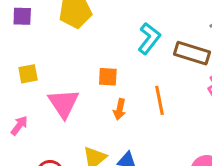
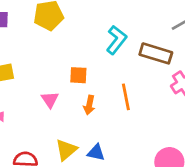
pink triangle: (64, 103) -> (50, 100), moved, size x0.6

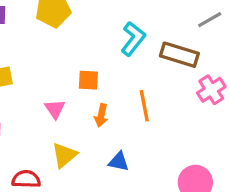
yellow triangle: (66, 150) -> (64, 155), moved
blue triangle: (96, 153) -> (119, 162), moved

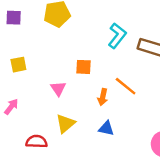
orange line: (144, 106) -> (126, 86), turned -40
orange arrow: (101, 115) -> (103, 97), moved

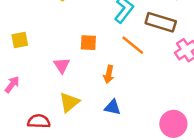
orange line: (126, 86) -> (133, 45), moved

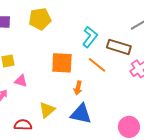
orange square: (88, 43) -> (62, 63), size x1.6
pink triangle: (62, 65) -> (21, 81), moved, turned -40
blue triangle: (112, 107) -> (81, 114), size x1.6

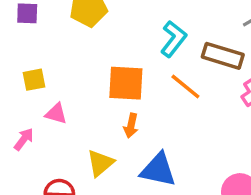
orange arrow: (78, 88) -> (131, 126), moved

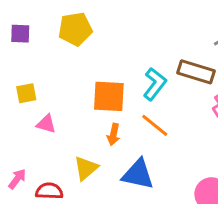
cyan L-shape: (174, 39) -> (155, 84), moved
orange line: (185, 86) -> (155, 125), moved
pink arrow: (24, 139) -> (17, 179), moved

